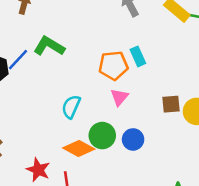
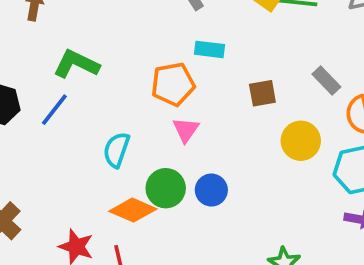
cyan rectangle: (138, 56) -> (210, 49), moved, turned -54
blue line: (18, 60) -> (54, 110), moved
brown square: (171, 104) -> (262, 93), moved

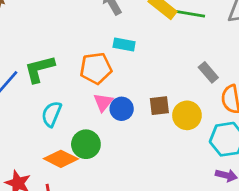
green L-shape: (76, 64) -> (39, 69), moved, turned -44
brown square: (262, 93) -> (159, 106), moved
blue circle: (211, 190) -> (122, 109), moved

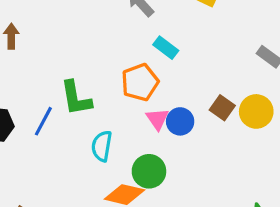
cyan rectangle: (124, 44) -> (166, 48), turned 40
green L-shape: (39, 69) -> (76, 98), turned -72
brown square: (159, 106) -> (222, 108), turned -35

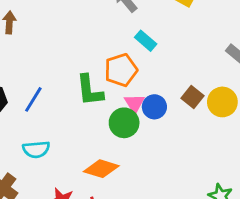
green L-shape: (76, 98) -> (90, 90), moved
cyan semicircle: (102, 146) -> (36, 149), moved, turned -108
green circle: (149, 171) -> (124, 123), moved

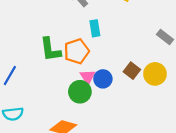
cyan rectangle: (146, 41) -> (95, 28), turned 42
green L-shape: (90, 90) -> (50, 49), moved

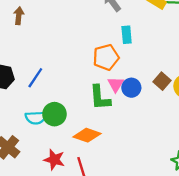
green L-shape: (50, 49) -> (100, 98), moved
green circle: (80, 92) -> (54, 114), moved

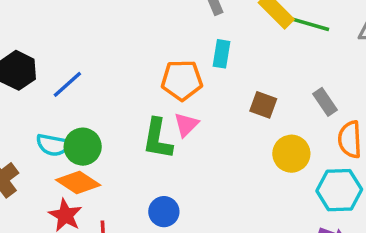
brown square: (162, 81) -> (263, 105), moved, turned -35
blue circle: (131, 88) -> (164, 212), moved
orange diamond: (87, 135) -> (78, 183), moved

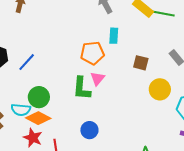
cyan semicircle: (53, 145) -> (21, 110), moved

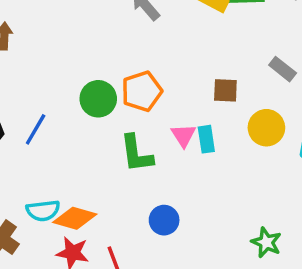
cyan rectangle: (114, 36) -> (206, 139), moved
pink triangle: (97, 79) -> (184, 135), moved
green circle: (39, 97) -> (98, 99), moved

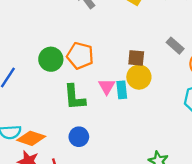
orange pentagon: (142, 91) -> (80, 56), turned 30
yellow circle: (266, 128) -> (139, 77), moved
blue circle: (164, 220) -> (79, 137), moved

